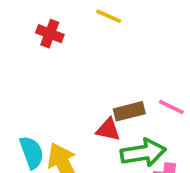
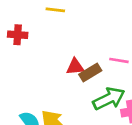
red triangle: (108, 130) -> (75, 67), moved

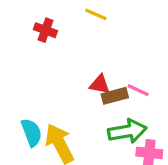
pink line: (119, 60) -> (138, 90), moved

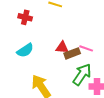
green arrow: (127, 131) -> (82, 74), turned -40
cyan semicircle: (31, 132) -> (25, 50), moved, turned 84

